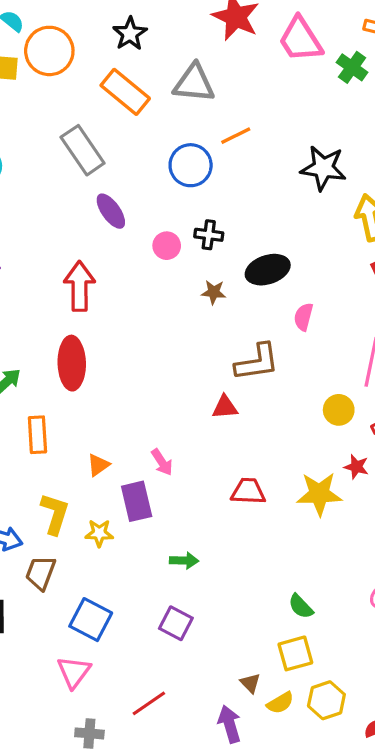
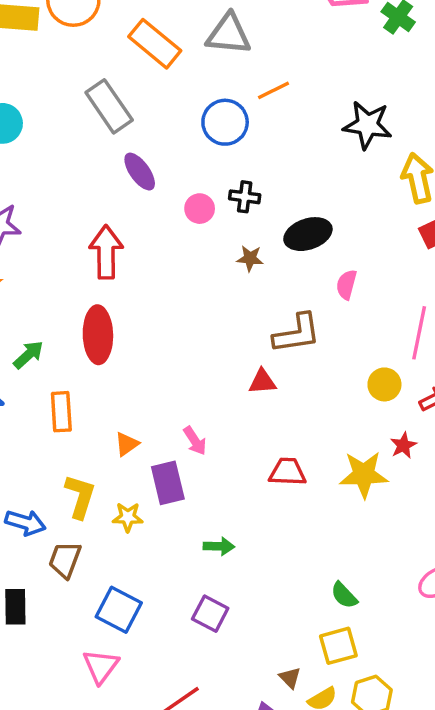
red star: (356, 467) -> (403, 445), turned 30

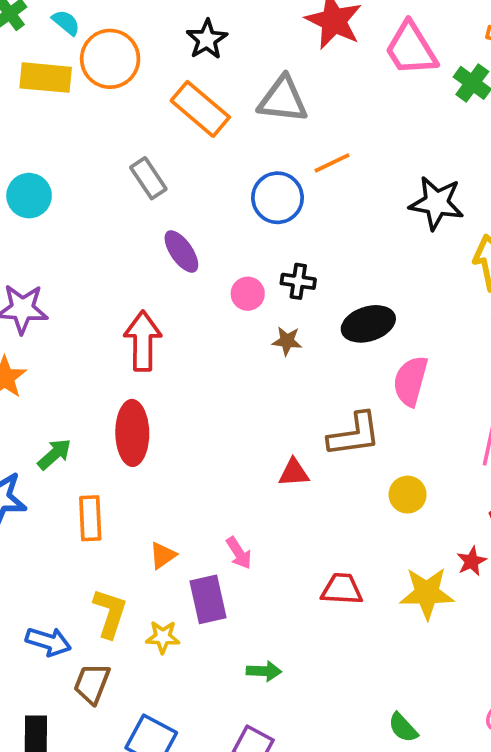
gray rectangle: (109, 106) -> (148, 178), size x0.7
brown star: (250, 258) -> (287, 341), moved
pink semicircle: (346, 285) -> (410, 381), size x1.5
red triangle: (262, 382) -> (294, 473), moved
yellow circle: (384, 384) -> (408, 495), moved

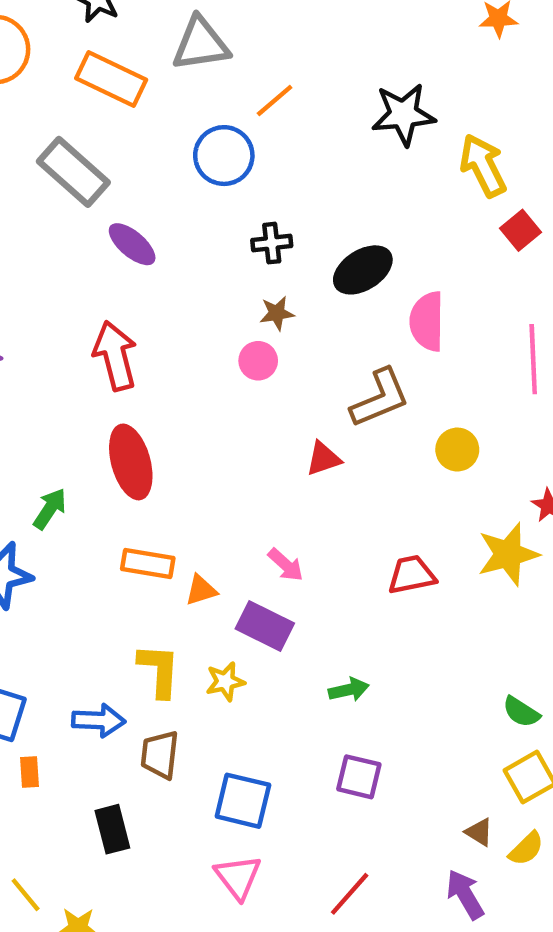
gray rectangle: (148, 178) -> (73, 172), size x1.5
pink circle: (248, 294) -> (258, 361), moved
orange rectangle: (90, 518) -> (148, 563), moved, turned -63
orange triangle: (163, 555) -> (201, 590), turned 32
purple rectangle: (208, 599) -> (265, 626), turned -36

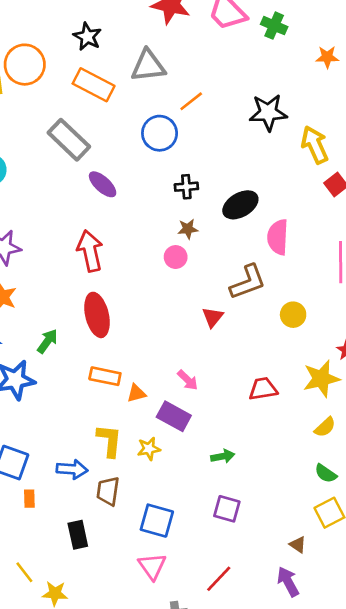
red triangle: (323, 459) -> (213, 317), turned -35
yellow semicircle: (526, 849) -> (325, 427), moved

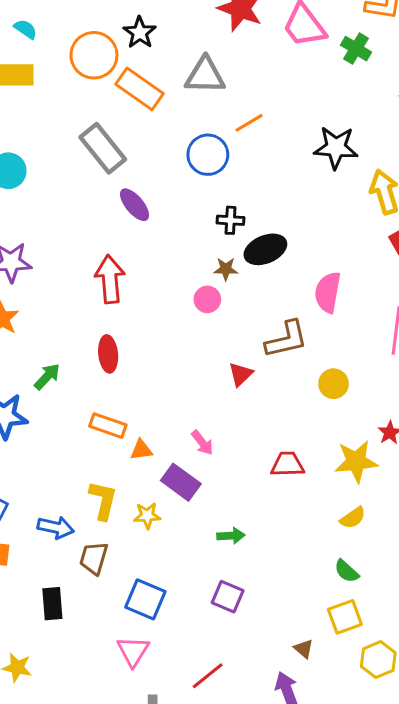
orange circle: (25, 65) -> (94, 55), moved
black ellipse: (240, 205) -> (265, 249), moved
red ellipse: (97, 315) -> (108, 354), size x0.7

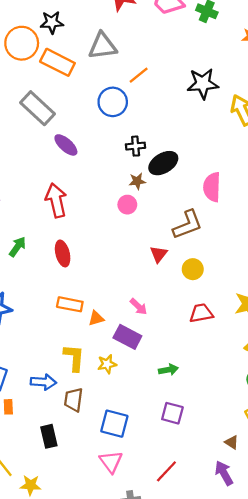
black star: (140, 33) -> (52, 22), turned -30
green arrow: (47, 377) -> (18, 247), moved
yellow circle: (334, 384) -> (193, 269), moved

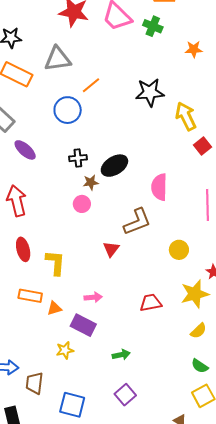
black cross: (136, 146) -> (78, 158), moved
yellow circle: (193, 269) -> (179, 250), moved
pink arrow: (139, 307) -> (93, 297), turned -48
yellow L-shape: (74, 358) -> (55, 263), moved
purple square: (172, 413) -> (125, 395), turned 35

